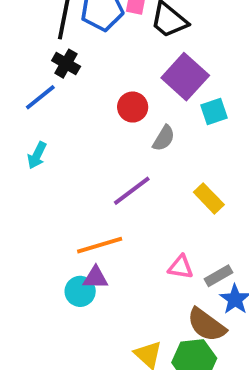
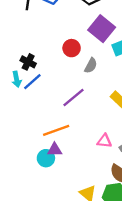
black cross: (66, 64) -> (28, 62), moved
blue line: (40, 97) -> (32, 82), moved
cyan arrow: (37, 155) -> (17, 79), turned -35

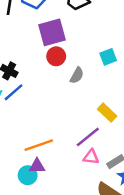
purple square: (102, 29) -> (52, 32), moved, turned 35
purple line: (73, 97) -> (88, 137), moved

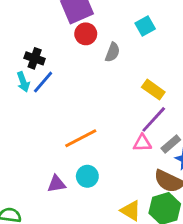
purple line: (88, 137) -> (154, 119), moved
purple triangle: (37, 166) -> (56, 184), moved
cyan circle: (28, 175) -> (87, 176), moved

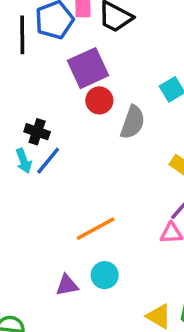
gray semicircle: (113, 52) -> (133, 122), size x1.4

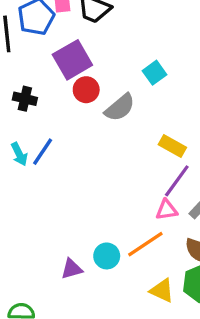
gray semicircle: (133, 122) -> (120, 108), turned 36
black cross: (37, 132) -> (25, 99), moved
orange line: (96, 229) -> (145, 244), moved

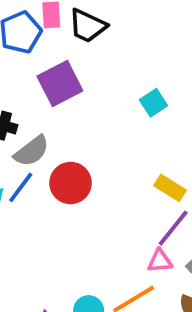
red circle: (86, 90) -> (71, 183), moved, size x1.4
gray semicircle: (120, 108) -> (32, 151), moved

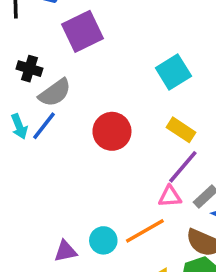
cyan square: (153, 103) -> (173, 72), moved, size x1.4
red circle: (71, 183) -> (112, 131), moved

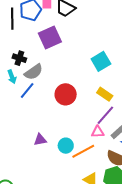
cyan arrow: (19, 126) -> (12, 77), moved
cyan circle: (103, 240) -> (66, 146), moved
purple triangle: (65, 251) -> (40, 140), moved

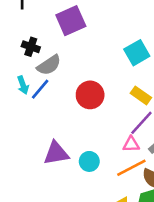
cyan arrow: (12, 77) -> (23, 85), moved
purple triangle: (40, 140) -> (56, 153), size x1.5
orange line: (83, 151) -> (131, 168), moved

